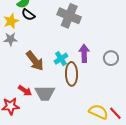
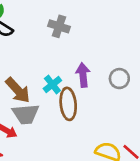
gray cross: (69, 16) -> (59, 26), size x0.7
gray trapezoid: (45, 93) -> (26, 114), moved

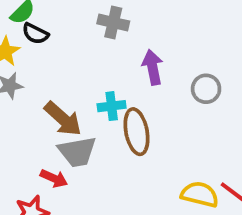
purple arrow: (83, 75) -> (153, 67), moved
cyan cross: (52, 85) -> (112, 106), turned 36

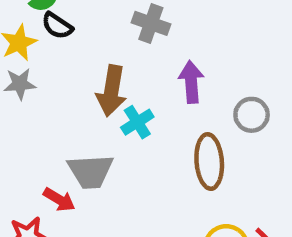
cyan cross: (112, 106) -> (137, 122), turned -32
brown arrow: (63, 119) -> (111, 91), moved, turned 51
brown ellipse: (137, 132) -> (209, 162), moved

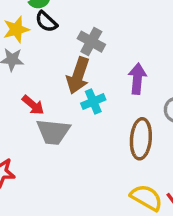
gray cross: (151, 23) -> (91, 42), moved
red arrow: (59, 200) -> (33, 105), moved

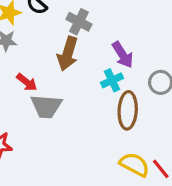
purple arrow: (137, 79) -> (123, 55), turned 144
cyan cross: (93, 101) -> (112, 80), moved

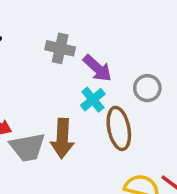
gray cross: (79, 22) -> (60, 48), moved
brown arrow: (68, 54) -> (62, 138), moved

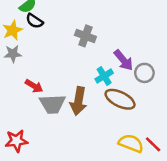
purple arrow: (97, 68) -> (123, 60), moved
brown ellipse: (119, 128) -> (120, 99), turned -60

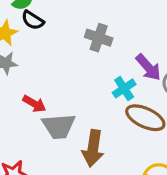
brown arrow: (78, 101) -> (93, 148), moved

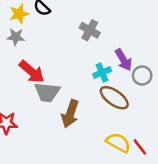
red arrow: (34, 104) -> (32, 72), size x1.5

